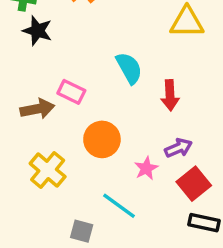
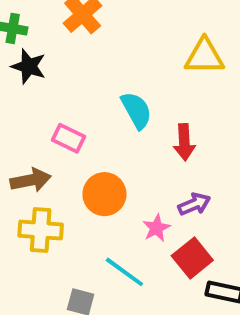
brown arrow: (37, 109) -> (31, 180), moved
yellow cross: (48, 170) -> (41, 230), turned -36
red square: (194, 184) -> (192, 258), moved

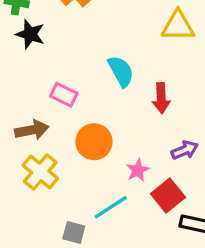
purple arrow: (194, 204) -> (185, 150), moved
yellow cross: (41, 230) -> (40, 172), turned 36
cyan line: (124, 272) -> (111, 207), turned -69

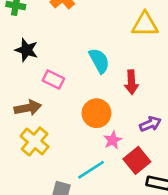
black star: (30, 34) -> (26, 50), moved
orange circle: (94, 142) -> (96, 113), moved

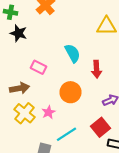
black star: (26, 50) -> (18, 33), moved
pink star: (113, 140) -> (48, 112), moved

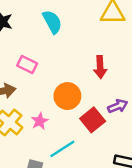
cyan semicircle: (72, 53) -> (52, 22), moved
red square: (100, 127) -> (93, 120), moved

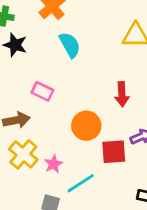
red square: (93, 120) -> (114, 152), turned 35
pink star: (40, 121) -> (53, 164), moved

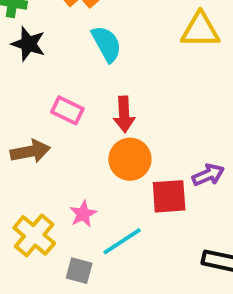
red arrow: (122, 94) -> (124, 114), moved
yellow cross: (23, 154) -> (34, 235), moved

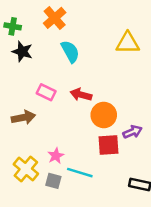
red arrow: (124, 114) -> (81, 95), turned 108
orange circle: (130, 159) -> (104, 115), moved
cyan line: (122, 241) -> (80, 173), turned 50
gray square: (79, 271) -> (53, 181), moved

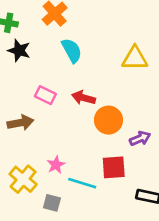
yellow triangle: (128, 43) -> (135, 58), moved
red square: (109, 145) -> (114, 167), moved
gray square: (53, 181) -> (52, 203), moved

